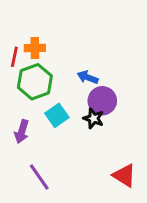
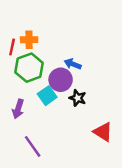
purple circle: (102, 101) -> (61, 80), moved
red triangle: (124, 175) -> (103, 132), moved

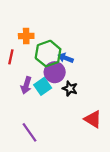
red line: (12, 47) -> (11, 57), moved
green hexagon: (29, 68) -> (48, 54), moved
purple arrow: (18, 109) -> (26, 85), moved

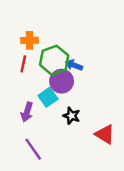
red line: (11, 57) -> (23, 64), moved
purple arrow: (26, 85) -> (27, 112), moved
black star: (70, 89) -> (71, 116), moved

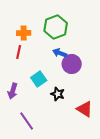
green hexagon: (54, 60) -> (56, 27), moved
purple circle: (62, 81) -> (72, 64), moved
purple arrow: (27, 112) -> (13, 91), moved

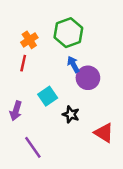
orange cross: (24, 33) -> (29, 40), turned -32
blue arrow: (60, 53) -> (73, 64), turned 40

